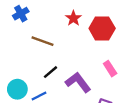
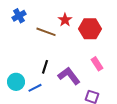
brown line: (43, 41) -> (46, 32), moved
black line: (51, 72) -> (45, 67), turned -32

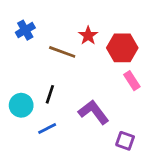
pink rectangle: (97, 64) -> (132, 81), moved
black line: (45, 67) -> (50, 94), moved
cyan circle: (16, 82) -> (21, 105), moved

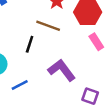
brown line: (62, 52) -> (48, 26), moved
black line: (50, 94) -> (30, 44), moved

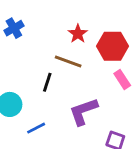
purple L-shape: (62, 70) -> (83, 111), turned -72

